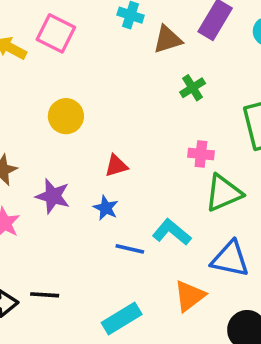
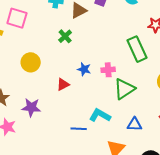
green cross: (193, 88) -> (65, 36), moved
blue star: (106, 208) -> (84, 69), moved
blue triangle: (230, 259) -> (134, 124), size x0.7

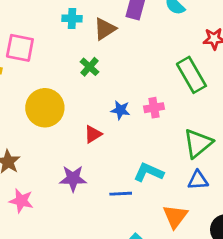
yellow circle: (31, 62) -> (45, 108), size x1.4
green triangle: (124, 89) -> (198, 143), moved
purple star: (31, 107) -> (73, 178), moved

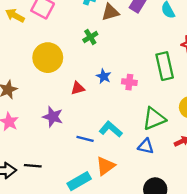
orange triangle: (175, 216) -> (106, 166), moved

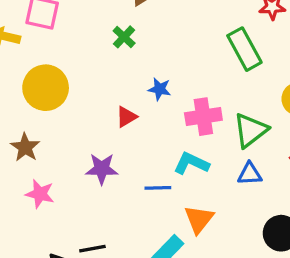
yellow circle: (48, 58) -> (46, 88), moved
pink cross: (129, 82) -> (203, 117), moved, size x1.5

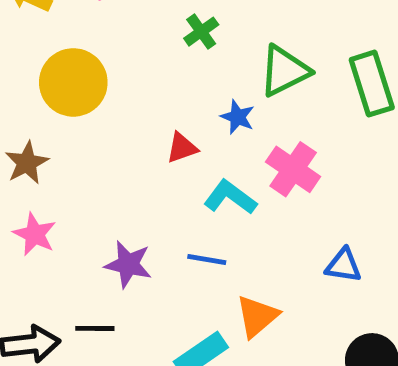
pink cross: (203, 117) -> (293, 169), turned 32
green triangle: (250, 130) -> (284, 71), moved
cyan L-shape: (191, 163) -> (230, 197), moved
purple star: (102, 169) -> (128, 264), moved

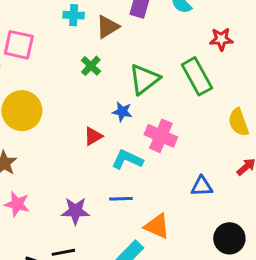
orange triangle: (257, 316) -> (157, 226), turned -44

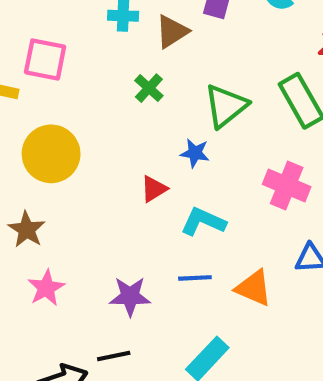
pink cross: (161, 136) -> (287, 186), moved
pink star: (17, 204) -> (46, 288), turned 30
orange triangle: (157, 226) -> (254, 288), moved

